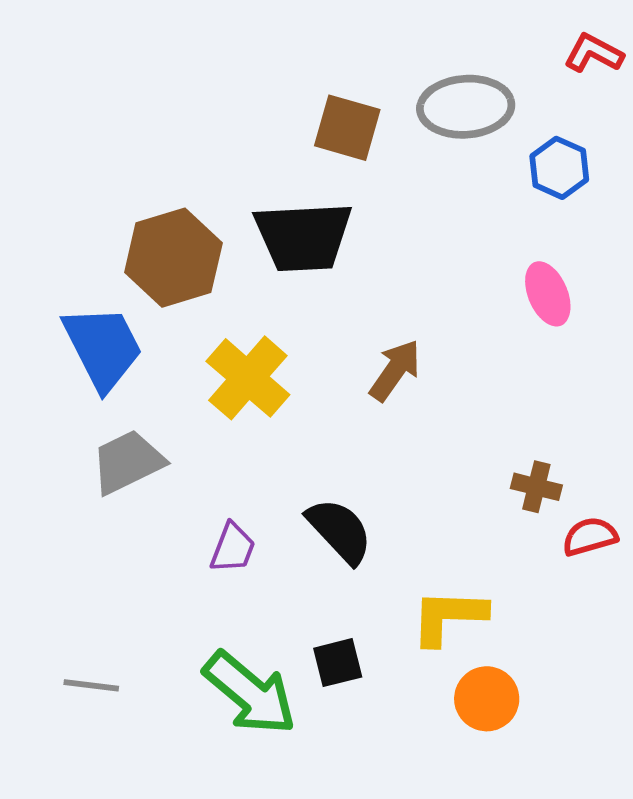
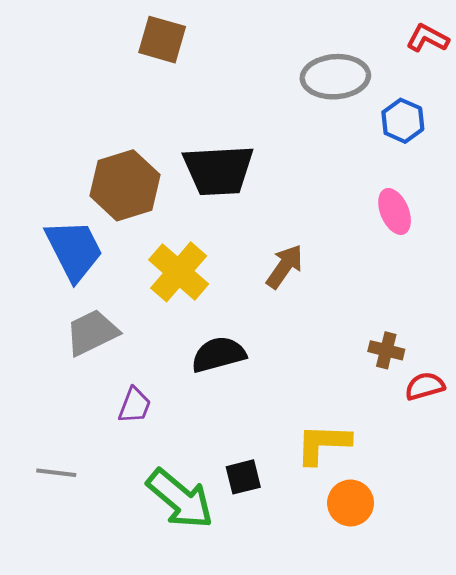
brown square: (347, 128) -> (162, 40), moved
black semicircle: (340, 531) -> (219, 354), moved, turned -62
purple trapezoid: (233, 548) -> (135, 405), moved
gray line: (91, 685) -> (56, 473), moved

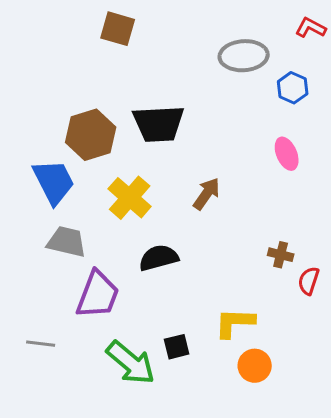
gray trapezoid: (92, 332) -> (67, 242), turned 39
red semicircle: (425, 386) -> (309, 281), turned -56
purple trapezoid: (135, 405) -> (98, 295), size x1.8

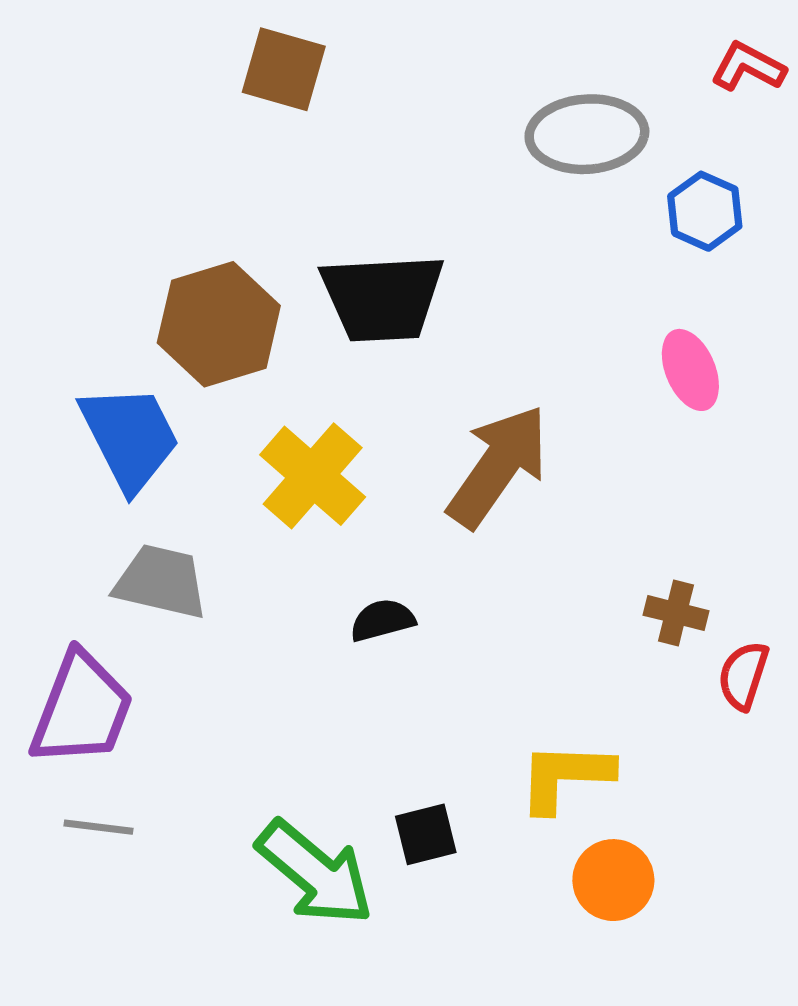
brown arrow: (207, 194) -> (498, 466), size x1.6
black semicircle: (159, 258) -> (382, 620), size x0.7
purple trapezoid: (98, 295) -> (82, 709), moved

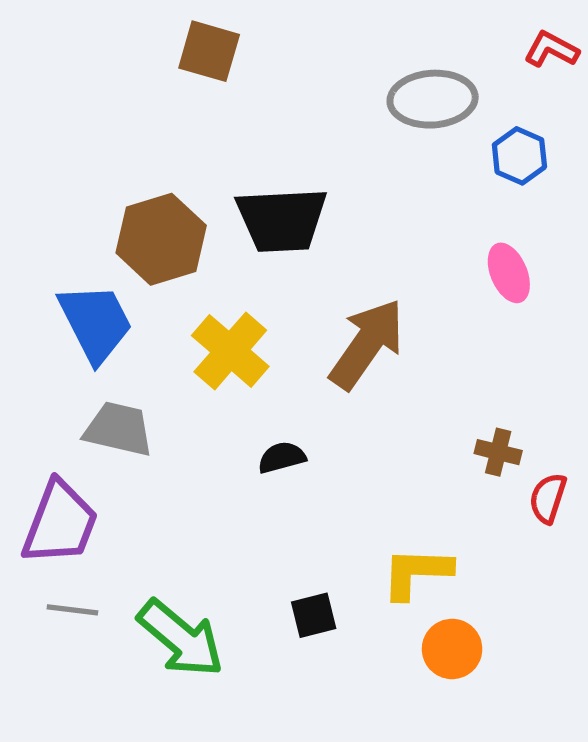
green arrow: (315, 873) -> (181, 638), moved

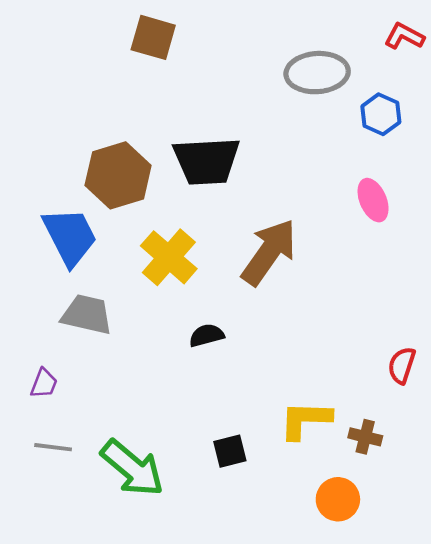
brown cross: (498, 452) -> (365, 437), moved
purple trapezoid: (60, 523) -> (44, 383), size x0.5
orange circle: (452, 649) -> (338, 499), moved

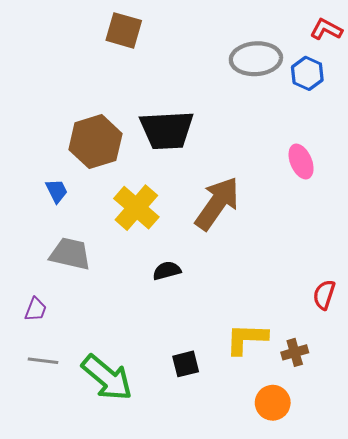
blue hexagon: (381, 114) -> (307, 73), moved
blue trapezoid: (70, 237) -> (57, 191), size x0.5
brown cross: (365, 437) -> (295, 352), turned -30

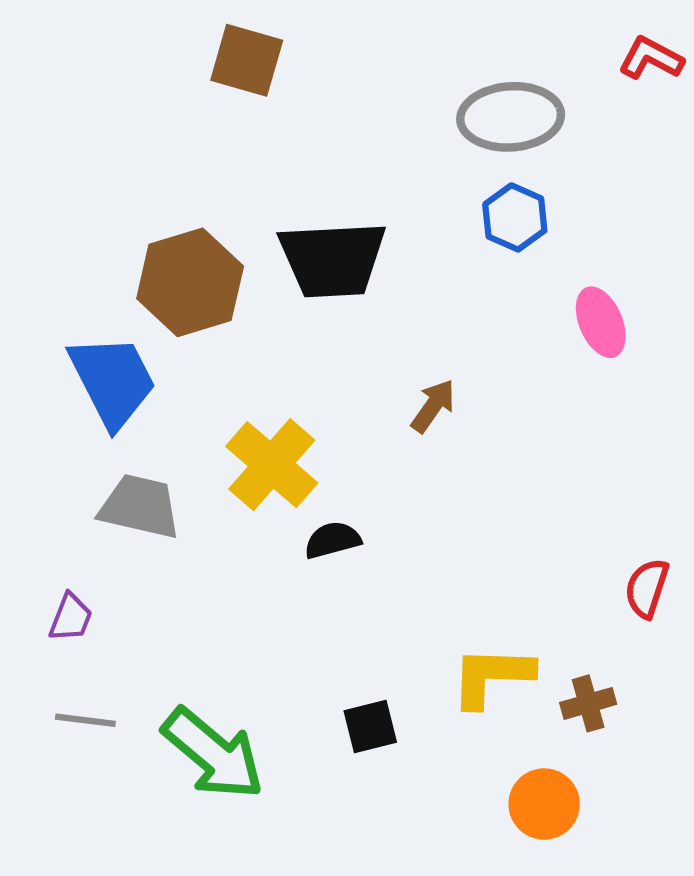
blue hexagon: (307, 73) -> (515, 217), moved
blue trapezoid: (57, 191) -> (113, 381), size x2.0
brown arrow: (217, 203) -> (433, 406), size x0.5
yellow cross: (136, 208) -> (272, 465), moved

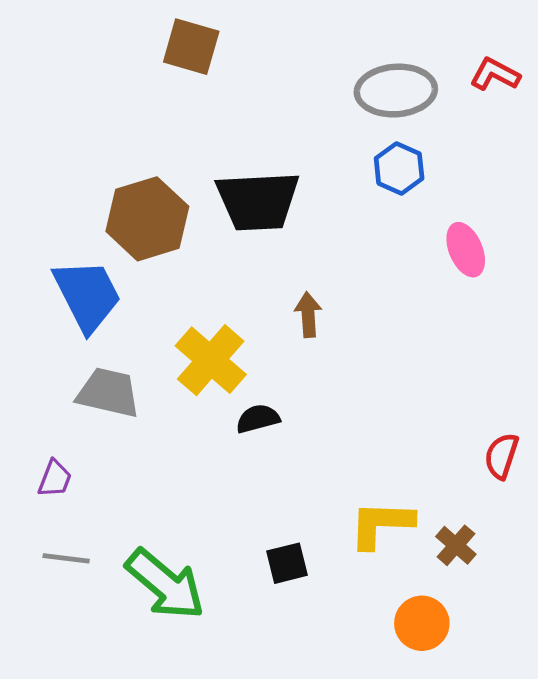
red L-shape: (651, 58) -> (495, 74), moved
brown arrow: (433, 406) -> (308, 315), moved, turned -39
brown cross: (588, 703) -> (456, 545), turned -33

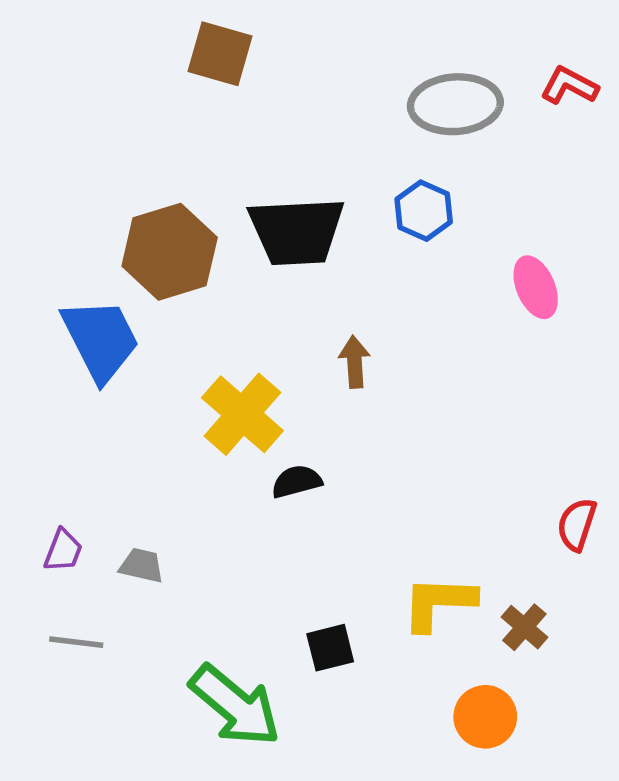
blue hexagon: (399, 168) -> (424, 211), moved
gray trapezoid: (108, 393) -> (142, 566), moved, size x0.6
green arrow: (165, 584) -> (235, 706), moved

